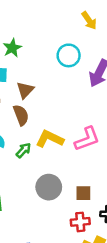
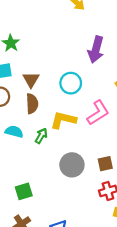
cyan circle: (69, 55) -> (71, 83), moved
brown semicircle: (21, 115) -> (32, 104), turned 30

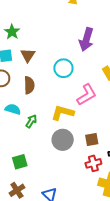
brown triangle: (31, 80) -> (28, 55), moved
yellow L-shape: (63, 120) -> (63, 113), moved
green arrow: (41, 136) -> (31, 121), moved

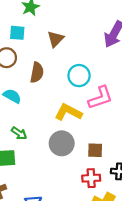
brown triangle: (28, 55) -> (56, 39), moved
cyan circle: (63, 68) -> (79, 76), moved
green arrow: (31, 121) -> (19, 133), moved, turned 80

